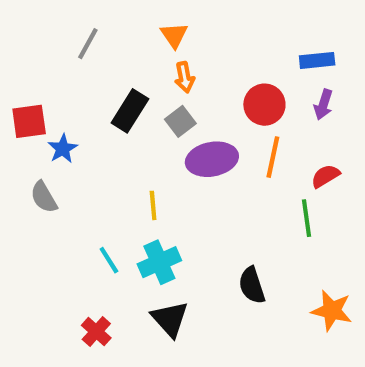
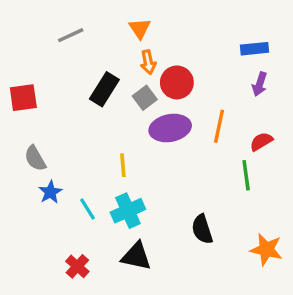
gray line: (88, 44) -> (71, 35), turned 36
red circle: (264, 105) -> (177, 82), moved
blue star: (63, 149) -> (50, 192), moved
black triangle: (170, 319) -> (136, 256), turned -36

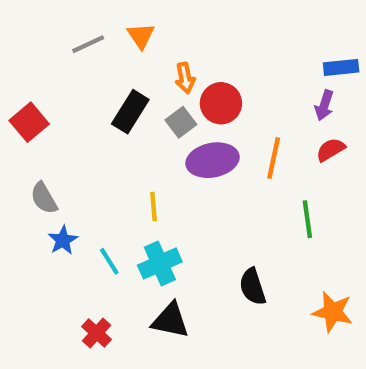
orange triangle: (140, 28) -> (141, 36), moved
blue rectangle: (254, 49) -> (341, 67), moved
red square: (23, 98) -> (29, 122), turned -32
red semicircle: (261, 142) -> (331, 150), moved

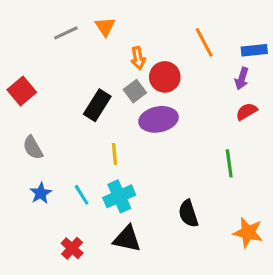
black rectangle: (130, 112) -> (97, 105), moved
orange line: (274, 158) -> (204, 42), moved, turned -40
blue star: (63, 240) -> (41, 193), moved

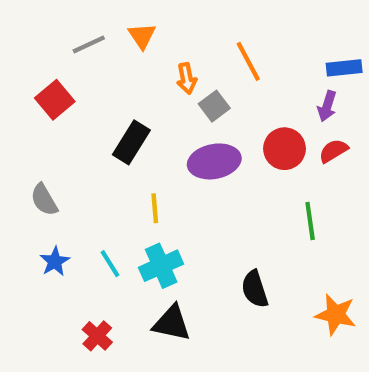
orange line: (204, 42) -> (248, 61), moved
red circle: (165, 77) -> (284, 149), moved
red square: (22, 91) -> (55, 100), moved
gray square: (135, 91) -> (214, 106), moved

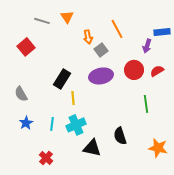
gray line: (89, 44) -> (42, 21), turned 42
purple arrow: (327, 106) -> (147, 46), moved
black rectangle: (131, 142) -> (62, 79), moved
cyan line: (110, 264) -> (52, 124), turned 40
black triangle: (172, 323) -> (92, 148), moved

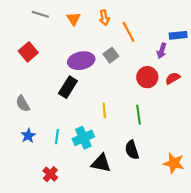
gray line: (42, 21) -> (40, 14), moved
orange arrow: (88, 37) -> (104, 18), moved
purple ellipse: (101, 76) -> (81, 61), moved
yellow line: (73, 98) -> (104, 110), moved
green line: (146, 104) -> (138, 115), moved

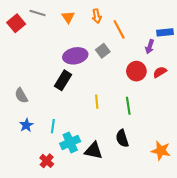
red square: (28, 52) -> (16, 23), moved
cyan cross: (83, 138) -> (70, 142), moved

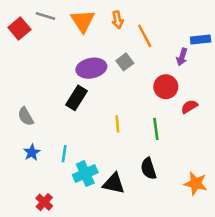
orange triangle: (68, 17) -> (83, 21), size x1.5
red semicircle: (160, 72) -> (189, 107), moved
red cross: (47, 161) -> (44, 202), moved

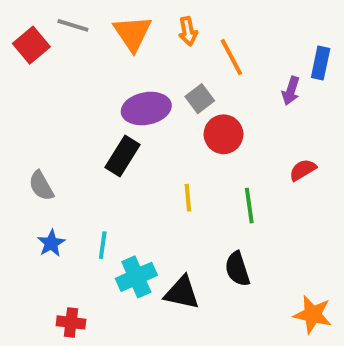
blue rectangle: (201, 40) -> (321, 63), turned -72
red circle: (166, 87) -> (224, 134), moved
orange star: (196, 183) -> (313, 315), moved
red cross: (44, 202) -> (71, 322), turned -35

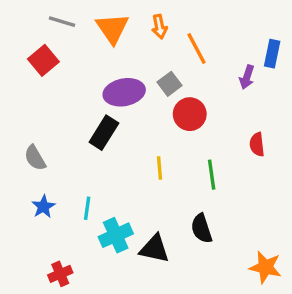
red square: (31, 45) -> (43, 60), moved
red semicircle: (303, 170) -> (257, 144), turned -65
red cross: (71, 322) -> (60, 274), turned -30

